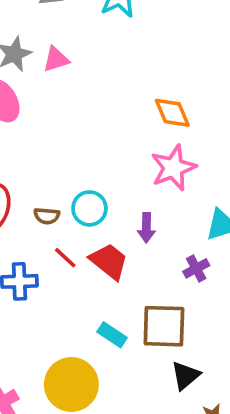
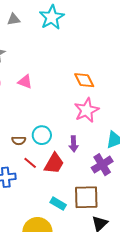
pink triangle: (56, 59) -> (25, 82), moved, turned 42
red trapezoid: (109, 261) -> (54, 163), turned 85
purple cross: (196, 268) -> (102, 165), size x1.5

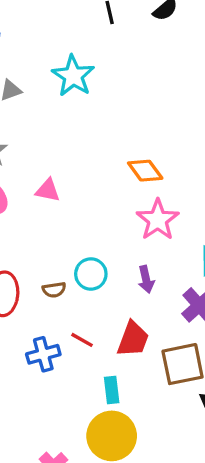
red line: (30, 163) -> (82, 340), moved
red trapezoid: (54, 163) -> (133, 339), moved
cyan rectangle: (58, 204) -> (112, 390), moved, turned 63

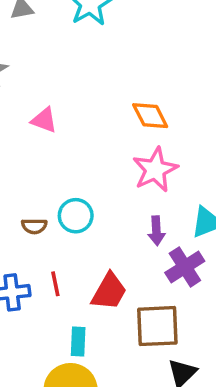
purple arrow: (146, 279) -> (156, 231), moved
red line: (82, 340) -> (55, 284), turned 40

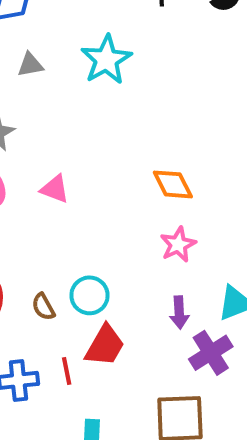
pink star: (155, 170) -> (178, 244), size x0.7
brown semicircle: (34, 226) -> (43, 307), turned 60
red trapezoid: (109, 291) -> (105, 346), moved

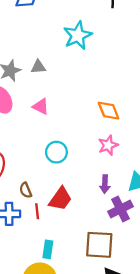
gray triangle: (30, 65) -> (38, 67), moved
cyan circle: (89, 295) -> (56, 152), moved
brown semicircle: (43, 307) -> (26, 190), moved

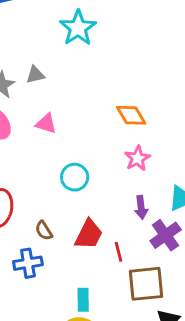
red line: (37, 211) -> (119, 252), moved

